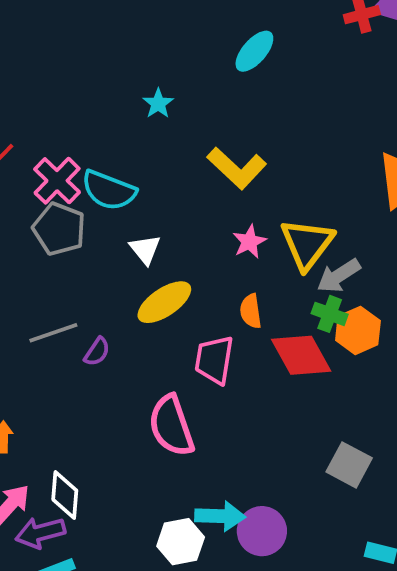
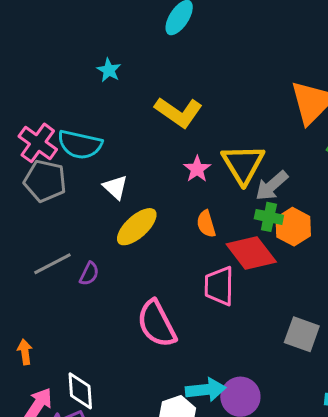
pink trapezoid: (214, 360) -> (219, 286), moved

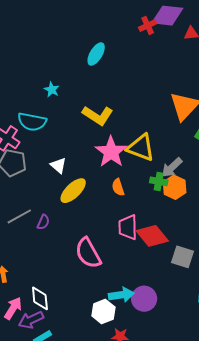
cyan semicircle: (80, 145) -> (32, 122), moved
yellow triangle: (243, 164) -> (141, 148), turned -36
pink star: (197, 169) -> (111, 152), size x1.8
gray arrow: (272, 186) -> (172, 167), moved
red diamond: (251, 253) -> (152, 236), moved

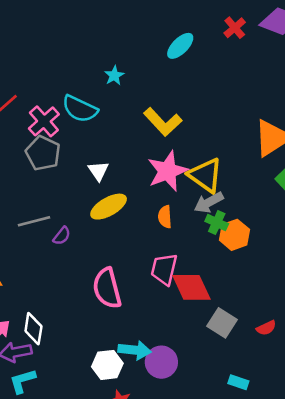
red cross: (148, 25) -> (235, 28), moved, turned -30
gray arrow: (172, 167) -> (209, 202), moved

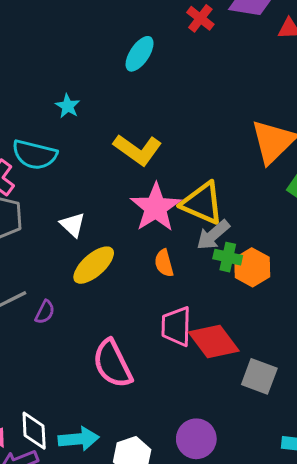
cyan arrow: (135, 350) -> (79, 439), moved

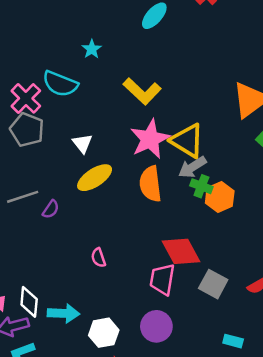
orange semicircle: (164, 263) -> (150, 184), size x1.6
pink trapezoid: (176, 326) -> (162, 279), moved
pink semicircle: (112, 364) -> (98, 258), size x0.5

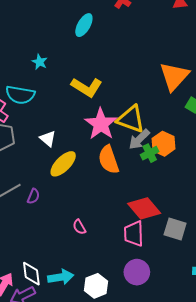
green cross: (201, 186) -> (150, 153), turned -36
orange hexagon: (220, 197) -> (163, 144), moved

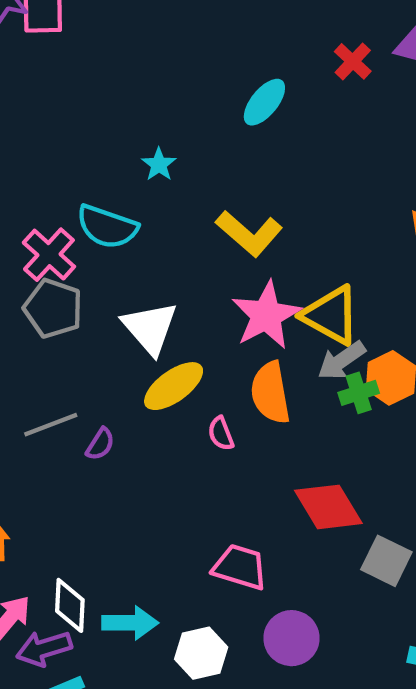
white triangle: (48, 139) -> (150, 328), size x1.6
pink semicircle: (79, 227) -> (221, 434), moved
pink trapezoid: (134, 234) -> (240, 567), moved, turned 100

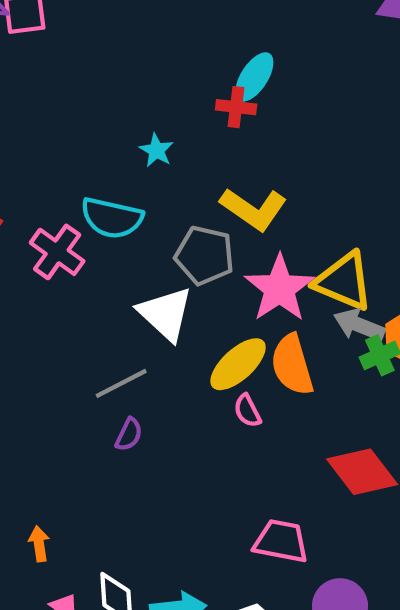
red cross: (353, 61) -> (236, 107), moved, turned -30
gray pentagon: (53, 308) -> (205, 255), moved
gray arrow: (341, 361) -> (359, 325), turned 63
yellow ellipse: (174, 386) -> (238, 364), moved
gray line: (51, 425) -> (121, 383), moved

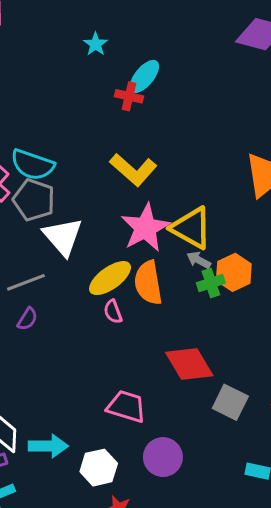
cyan star: (156, 150) -> (96, 44), moved
gray pentagon: (205, 255) -> (34, 200), moved
gray arrow: (359, 325) -> (199, 260), size x0.7

